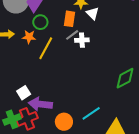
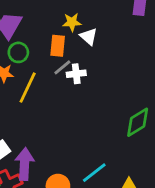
purple arrow: (40, 104) -> (25, 164), turned 90

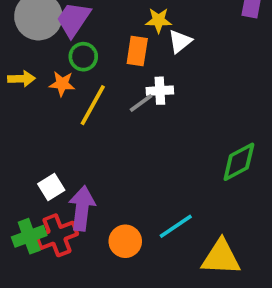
white triangle: (89, 37) -> (180, 41), turned 36
gray line: (62, 67) -> (141, 103), moved

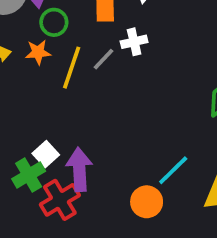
gray line: (141, 103) -> (103, 59), moved
green cross: (29, 236) -> (29, 175), moved
orange circle: (125, 241) -> (147, 202), moved

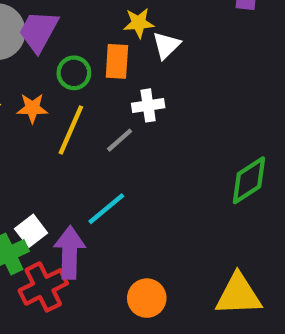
green circle: (54, 22) -> (74, 73), moved
gray line: (103, 59) -> (120, 140), moved
cyan line: (173, 170) -> (106, 209), moved

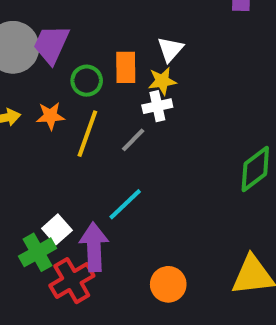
yellow star: (139, 23) -> (162, 81), moved

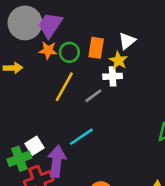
yellow star: (162, 81) -> (118, 61), turned 30
orange star: (50, 116) -> (48, 50), moved

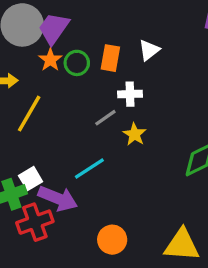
orange star: (48, 50) -> (50, 60), turned 30
yellow star: (118, 61) -> (135, 134), moved
yellow line: (64, 87) -> (29, 114), moved
purple arrow: (57, 161) -> (58, 198), turned 104

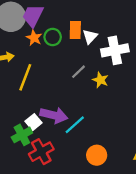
white triangle: (149, 50) -> (90, 37), moved
white cross: (130, 94) -> (115, 50), moved, size x1.6
cyan line: (89, 168) -> (75, 125), moved
purple arrow: (58, 198) -> (54, 115), moved

